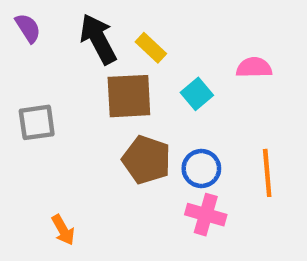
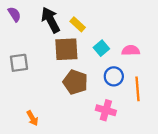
pink semicircle: (254, 68) -> (131, 50), moved
blue circle: (201, 168) -> (114, 76), moved

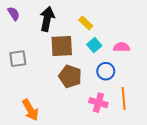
black arrow: (51, 20) -> (47, 19), turned 40
yellow rectangle: (78, 24) -> (86, 23), moved
orange line: (137, 89) -> (124, 98), moved
orange arrow: (32, 118) -> (30, 110), size x1.5

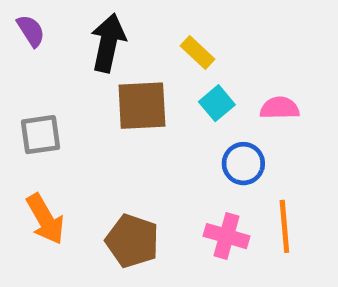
brown pentagon: (70, 76) -> (132, 241), moved
orange arrow: (30, 110) -> (45, 219), moved

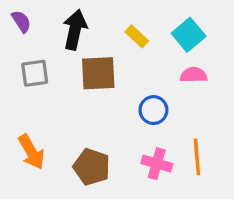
cyan square: (217, 103) -> (189, 35), moved, size x1.4
gray square: (40, 135) -> (35, 73), moved
blue circle: (243, 164) -> (153, 110), moved

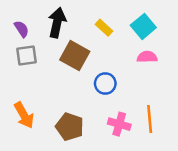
purple semicircle: (21, 21) -> (22, 29), moved
brown square: (98, 73) -> (75, 56), turned 32
blue circle: (153, 110) -> (105, 84), moved

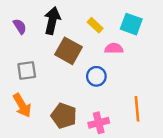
cyan square: (143, 26) -> (131, 24), turned -30
gray square: (27, 56) -> (27, 71), moved
pink semicircle: (147, 57) -> (114, 48), moved
pink cross: (119, 124) -> (99, 123), moved, turned -30

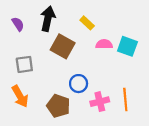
cyan square: (131, 24) -> (127, 46), moved
blue circle: (96, 76) -> (79, 84), moved
pink cross: (99, 123) -> (100, 102), moved

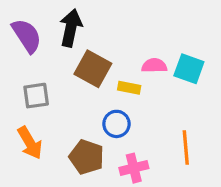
yellow rectangle: (87, 23) -> (129, 88), moved, turned -32
purple semicircle: (18, 24) -> (27, 36), size x1.6
pink cross: (100, 102) -> (134, 168), moved

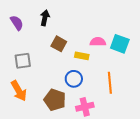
black arrow: (71, 28) -> (45, 18), size x0.7
purple semicircle: (27, 36) -> (17, 23), size x0.7
brown square: (93, 69) -> (59, 44), size x0.7
orange line: (186, 148) -> (110, 83), moved

